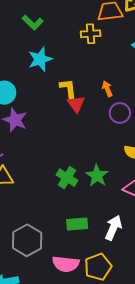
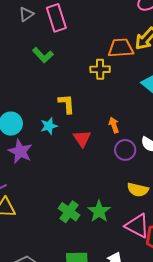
cyan star: (40, 59) -> (49, 126), moved, size x0.7
yellow L-shape: (68, 88) -> (67, 104), moved

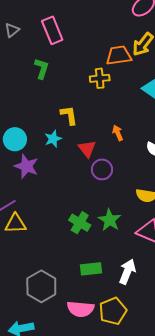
gray triangle: (26, 14) -> (12, 30), moved
green L-shape: (43, 55) -> (42, 69), turned -115
purple circle: (125, 150) -> (102, 169), moved

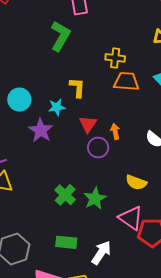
orange trapezoid: (119, 55) -> (126, 81), moved
green L-shape: (42, 69) -> (60, 36), size x1.4
orange arrow: (118, 133) -> (115, 131), moved
purple star: (26, 166) -> (41, 130), moved

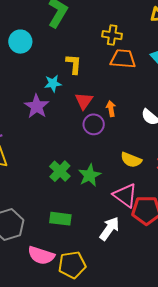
cyan circle: (19, 100) -> (20, 42), moved
white arrow: (101, 253) -> (109, 229), moved

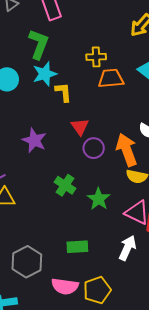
cyan star: (53, 83) -> (45, 74), moved, size x1.4
orange arrow: (111, 109) -> (127, 150), moved, size x2.0
green cross: (60, 171) -> (65, 185), moved

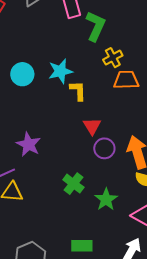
green L-shape: (39, 44) -> (96, 26), moved
yellow cross: (96, 57) -> (113, 58), turned -30
purple star: (34, 140) -> (28, 144), moved

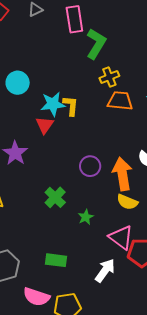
cyan star: (60, 71) -> (53, 104), moved
red triangle: (92, 126) -> (45, 125), moved
green star: (106, 199) -> (86, 217), size x0.7

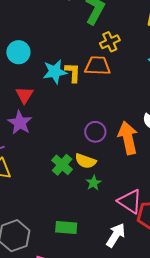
orange trapezoid: (120, 101) -> (98, 66), moved
red triangle: (45, 125) -> (24, 95), moved
yellow semicircle: (127, 202) -> (86, 161), moved

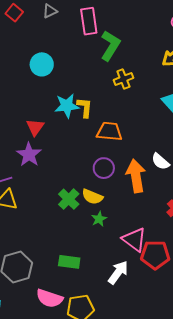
cyan circle: (18, 52) -> (42, 64), moved
orange trapezoid: (98, 66) -> (109, 131), moved

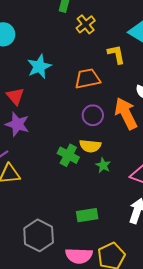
yellow L-shape: (85, 107) -> (116, 54), moved

